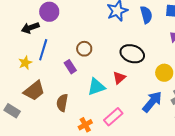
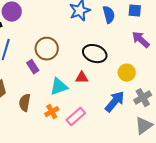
brown circle: (84, 49) -> (47, 49), size x1.5
red triangle: (119, 78) -> (82, 78), turned 40
orange cross: (85, 125) -> (52, 112), moved

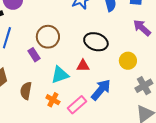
blue arrow: (115, 102) -> (101, 90), moved
orange cross: (52, 112) -> (53, 100), turned -32

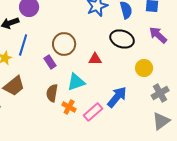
black ellipse: (96, 42) -> (122, 39), moved
red triangle: (83, 66) -> (95, 59), moved
brown semicircle: (26, 91) -> (52, 93), moved

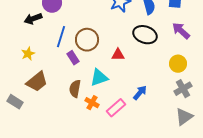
blue line: (23, 45) -> (61, 37), moved
yellow circle: (144, 68) -> (178, 64), moved
blue arrow: (117, 97) -> (140, 93), size x0.7

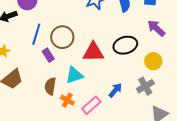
black ellipse: (145, 35) -> (125, 45), moved, turned -35
red triangle: (118, 55) -> (93, 52), size x1.6
gray cross: (183, 89) -> (145, 86), moved

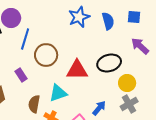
blue line: (36, 34) -> (25, 39), moved
purple rectangle: (48, 55) -> (21, 75), moved
yellow circle: (153, 61) -> (127, 83), moved

